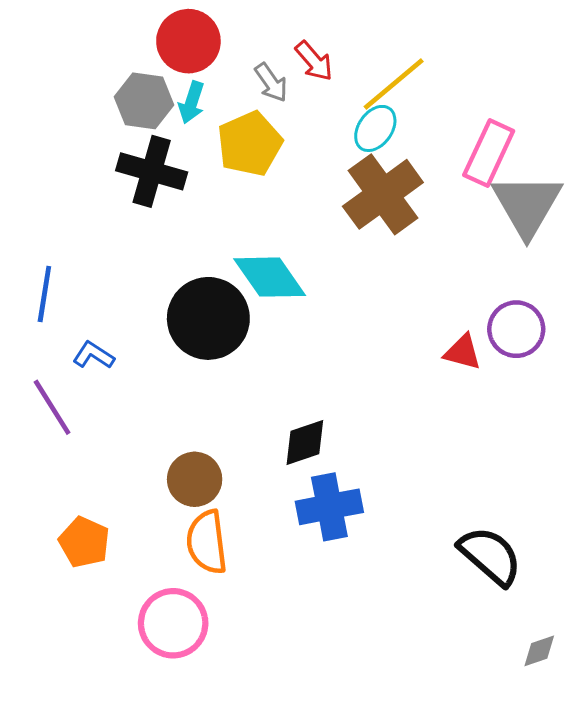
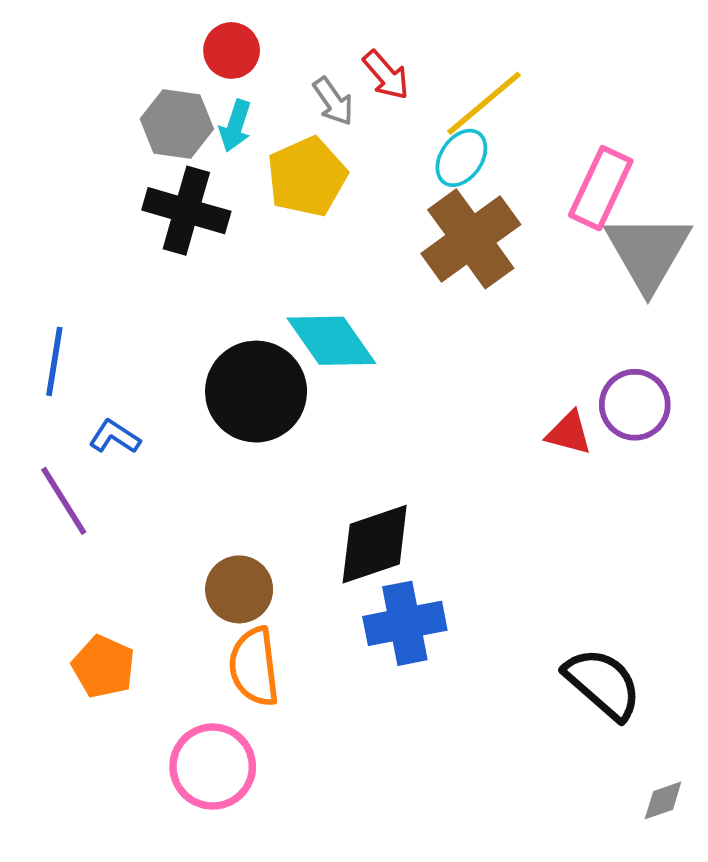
red circle: (188, 41) -> (232, 50), size x0.7
black diamond: (305, 443) -> (375, 544), size x1.4

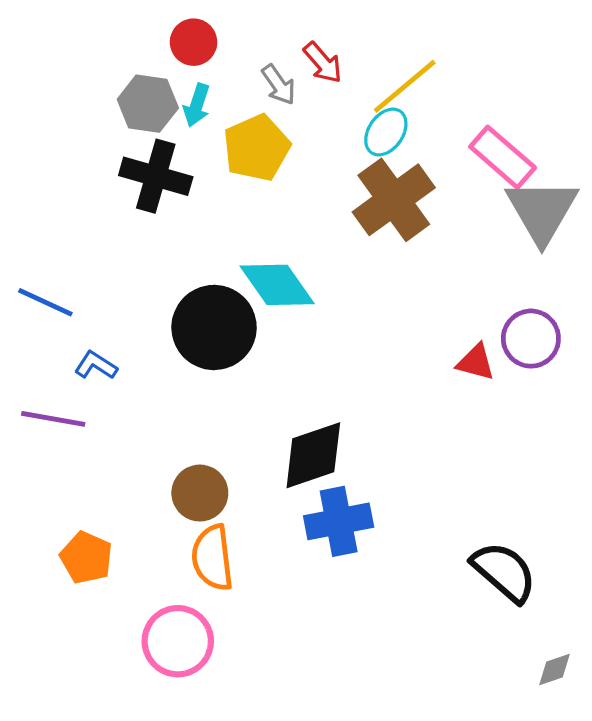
pink rectangle: (601, 188) -> (503, 157), turned -74
blue line: (54, 361) -> (45, 302), turned -74
purple line: (64, 501) -> (53, 419), turned -48

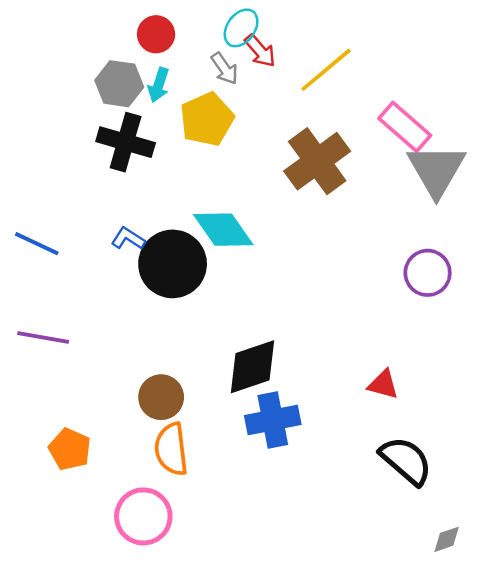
cyan ellipse: (386, 132) -> (241, 28), moved
red triangle: (476, 362) -> (383, 384), moved
blue L-shape: (96, 365) -> (128, 239), moved

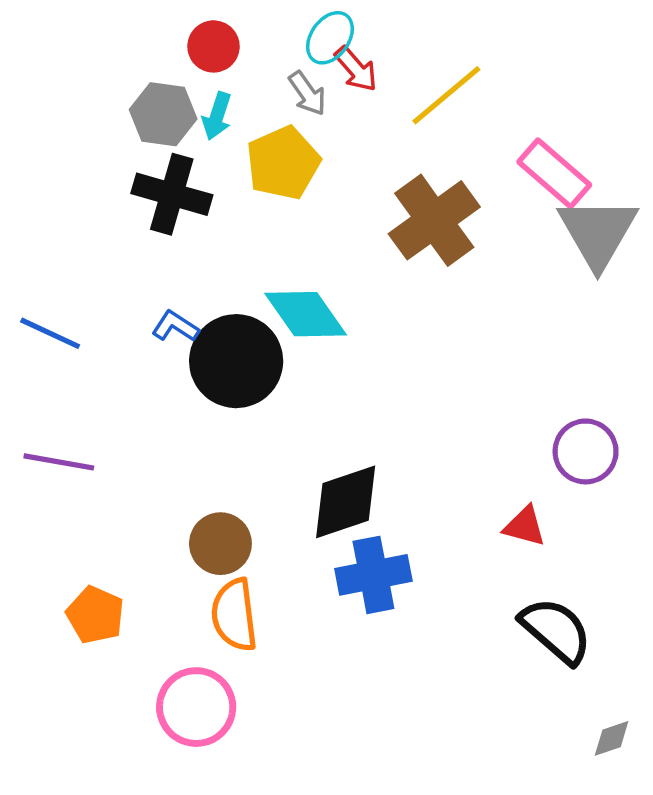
purple circle: (428, 273) -> (586, 451), moved

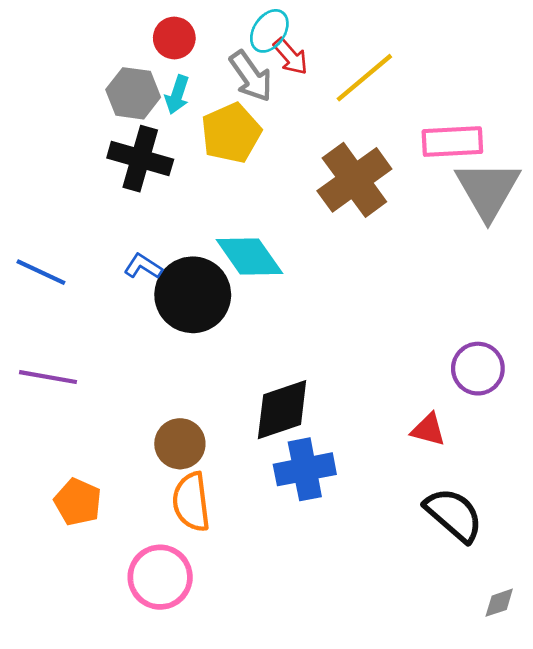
gray arrow: (307, 93) -> (251, 76), size x1.4
pink rectangle: (554, 173) -> (452, 142), turned -44

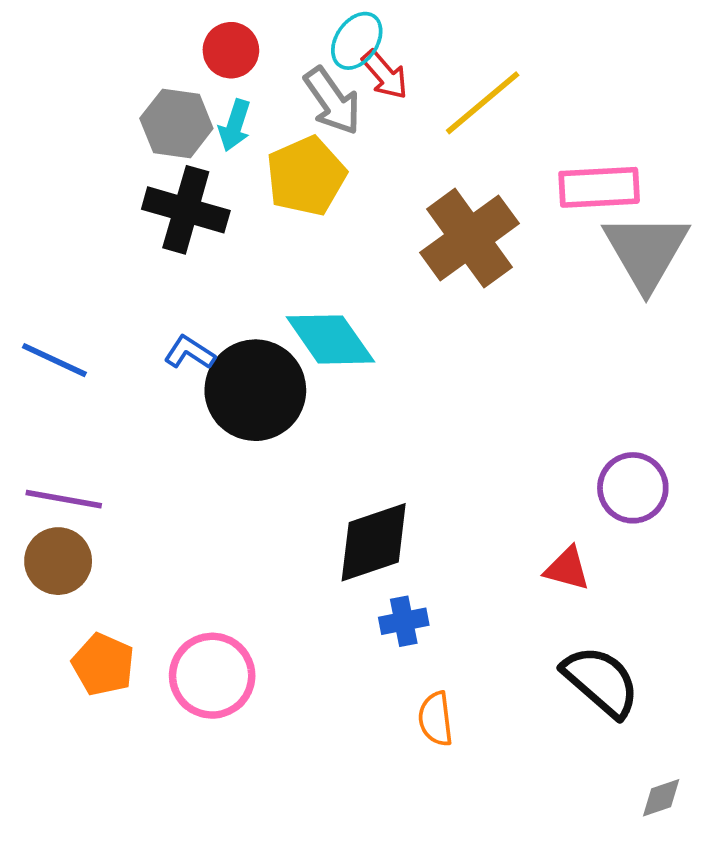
brown circle: (180, 444) -> (58, 561), moved
blue cross: (305, 469) -> (404, 621), size x0.6
orange semicircle: (191, 502) -> (436, 719), moved, size x0.7
pink circle: (160, 577) -> (212, 676), moved

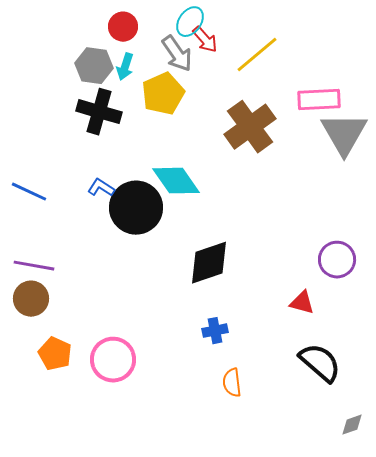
black diamond: (374, 542) -> (209, 263), moved

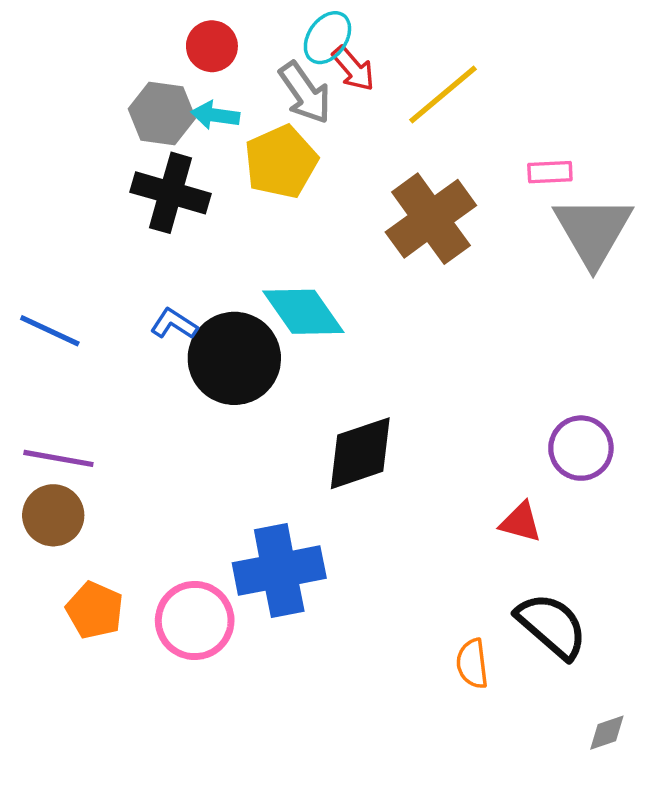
cyan arrow: (125, 67) -> (215, 115), turned 80
pink rectangle: (319, 100) -> (550, 172), size x0.6
blue cross: (215, 331) -> (279, 571), moved, size x2.0
orange semicircle: (232, 383) -> (472, 664), moved

